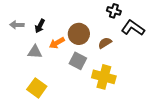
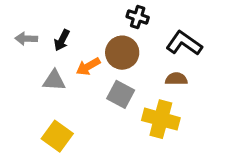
black cross: (114, 11) -> (138, 17), moved
black L-shape: (133, 28) -> (184, 43), moved
brown semicircle: (105, 43) -> (176, 79), moved, turned 32

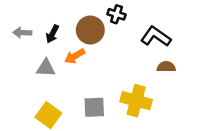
brown circle: (122, 53) -> (90, 30), moved
brown semicircle: (176, 79) -> (166, 67), moved
gray square: (121, 94) -> (94, 107), moved, turned -30

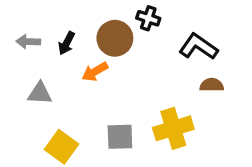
gray triangle: (46, 68) -> (40, 93), moved
yellow cross: (136, 101) -> (173, 128), turned -32

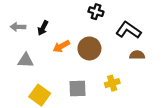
brown circle: (115, 38) -> (89, 48), moved
yellow cross: (173, 128) -> (112, 83), size x0.6

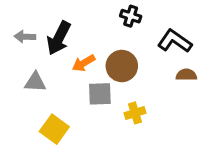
black arrow: (43, 28) -> (59, 38), size x1.6
yellow cross: (112, 83) -> (135, 113), moved
gray square: (78, 89) -> (100, 94), moved

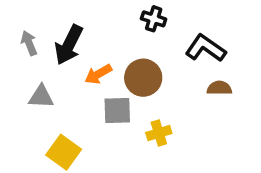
gray arrow: (25, 37) -> (29, 43), turned 66

